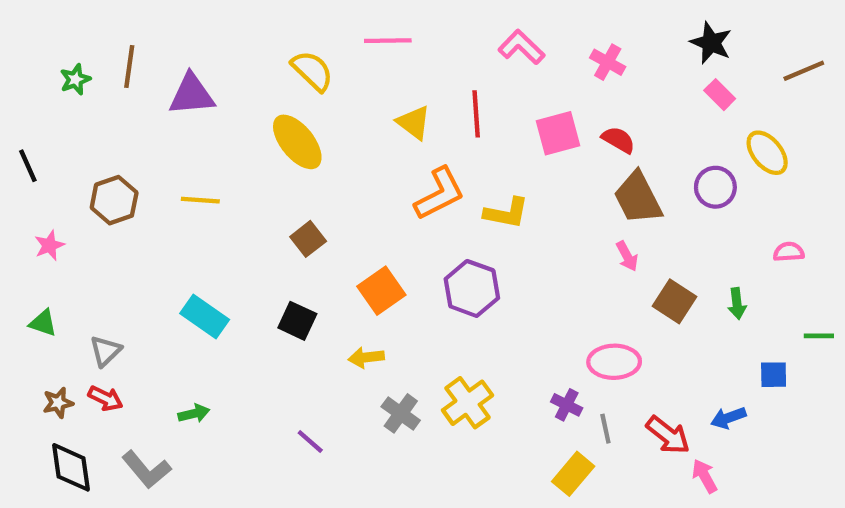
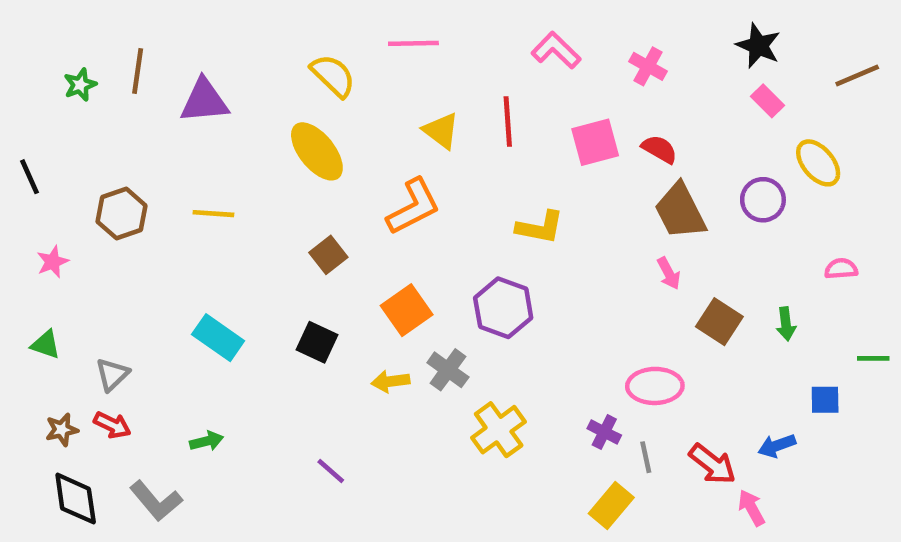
orange L-shape: (440, 194) -> (413, 207), moved
gray cross: (401, 413) -> (448, 370), moved

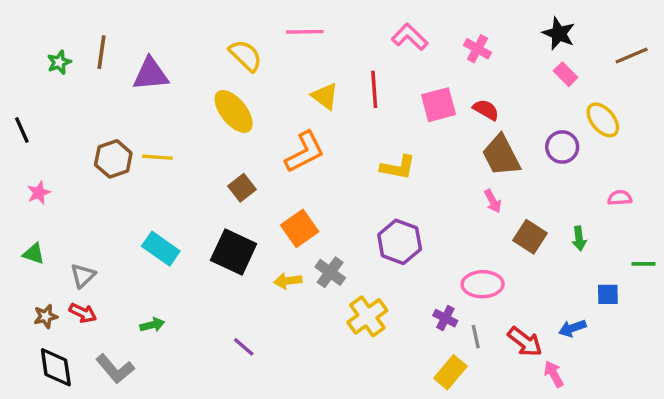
brown hexagon: (121, 214) -> (113, 159), moved
purple hexagon: (503, 308) -> (400, 242), moved
black square: (317, 342) -> (234, 252), size x1.5

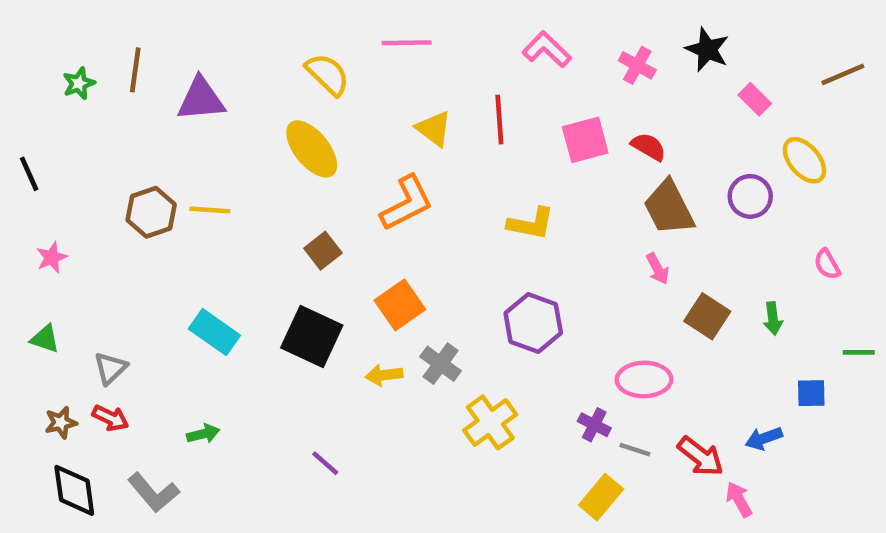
black star: (559, 34) -> (707, 49), moved
pink semicircle: (620, 198) -> (827, 264), turned -115
gray line: (476, 337) -> (635, 450), turned -60

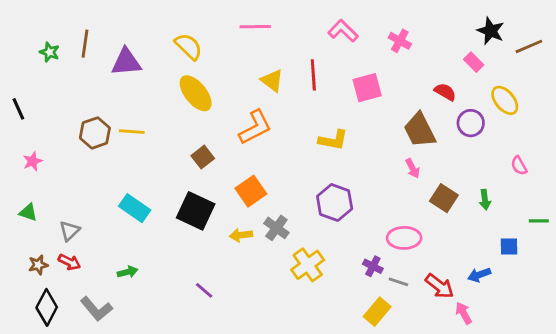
black star: (707, 49) -> (491, 31), moved
yellow semicircle: (327, 74) -> (189, 46), moved
green star: (79, 83) -> (50, 52), turned -30
red semicircle: (648, 147) -> (445, 92), moved
black diamond: (74, 490) -> (47, 307), turned 36

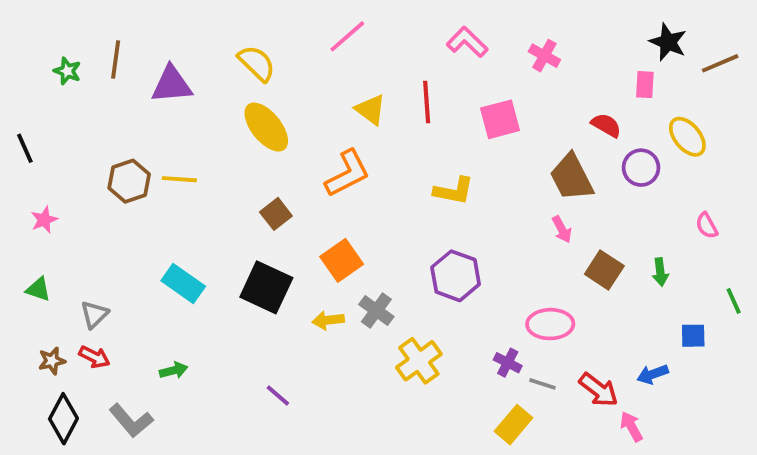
pink line: (255, 27) -> (347, 36), turned -40
pink rectangle: (474, 62) -> (645, 85), turned 48
green line: (539, 221) -> (734, 301), turned 66

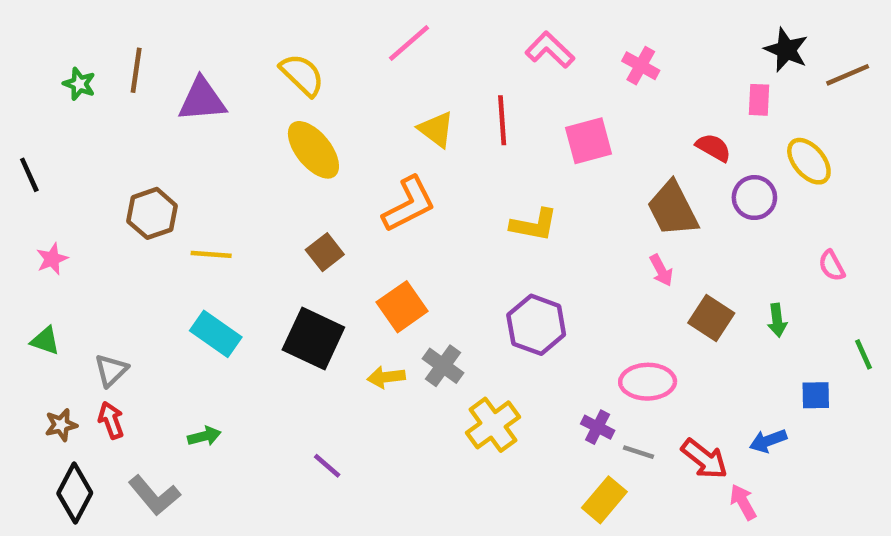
yellow line: (179, 179) -> (211, 254), moved
red arrow: (94, 357) -> (111, 420), turned -136

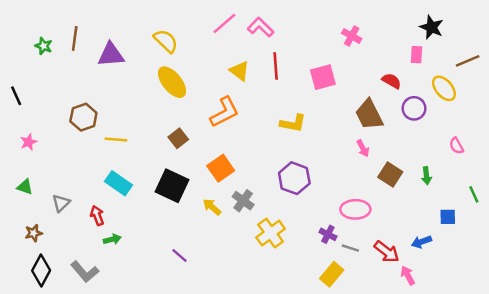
pink L-shape: (550, 50) -> (261, 27), moved
brown line: (848, 75) -> (468, 61), moved
yellow arrow: (386, 377) -> (212, 207), turned 48
red arrow: (111, 420) -> (97, 216), moved

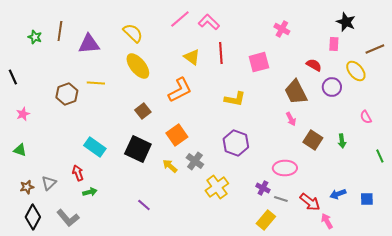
yellow line: (116, 140) -> (96, 83), moved
gray triangle: (61, 203) -> (49, 183), moved
blue square: (448, 217) -> (367, 199), moved

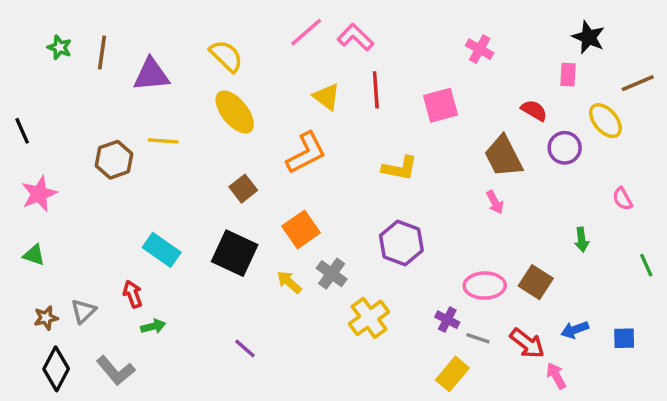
green star: (35, 37) -> (60, 47), moved
pink star: (23, 114) -> (39, 194), size x1.5
brown square: (313, 140) -> (536, 282), moved

